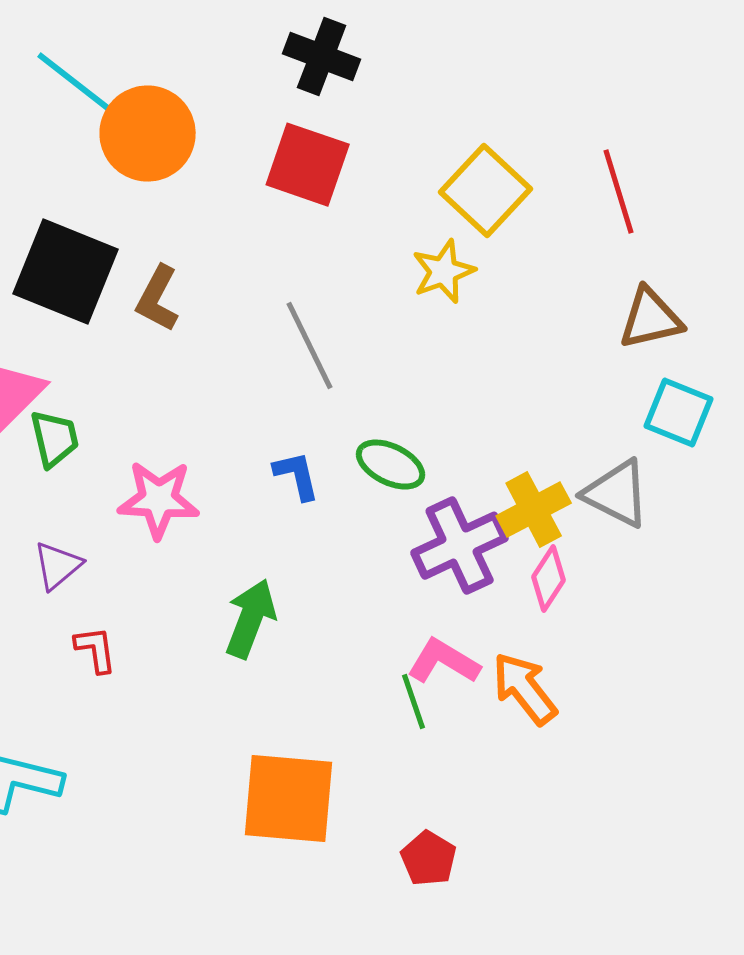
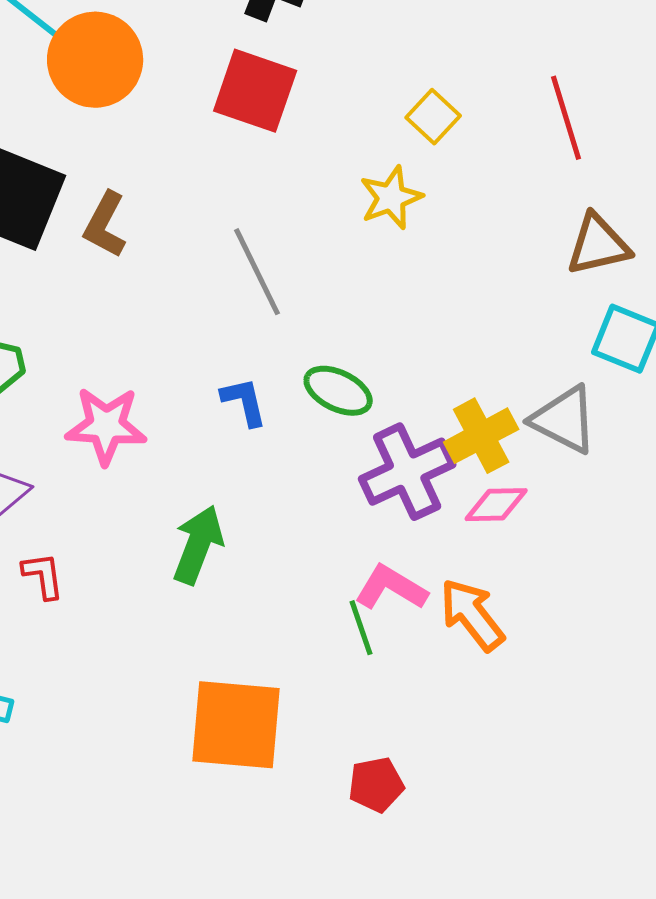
yellow square: (486, 191) -> (433, 117), size x0.6
pink diamond: (549, 579) -> (496, 505), turned 56
red pentagon: (429, 859) -> (376, 785), turned 30

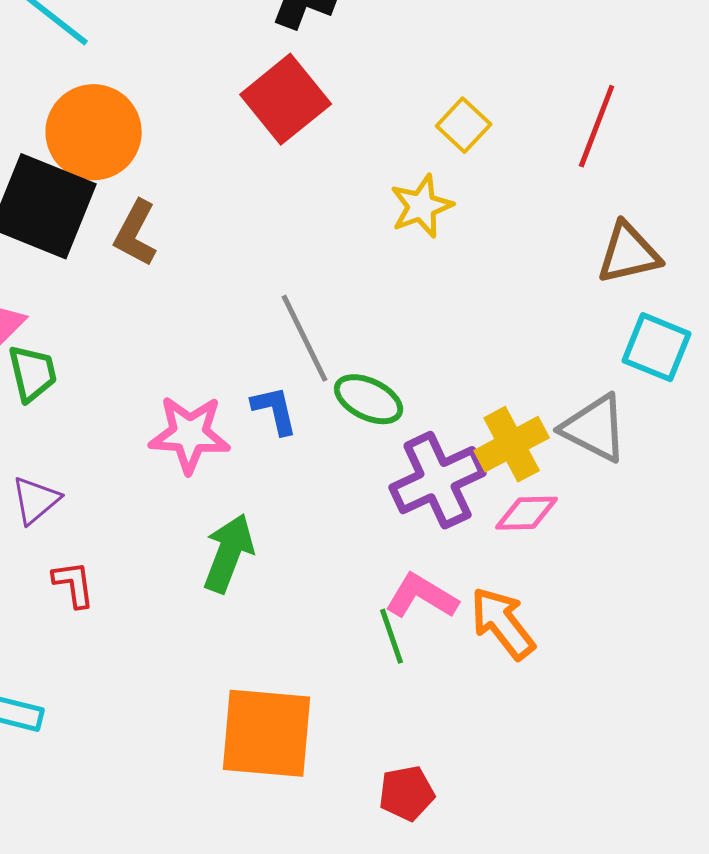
orange circle: (95, 60) -> (94, 132), moved
red square: (255, 91) -> (286, 99), turned 32
red line: (566, 118) -> (597, 126), turned 38
gray line: (257, 272) -> (305, 338), moved
pink star: (106, 426) -> (190, 434), moved

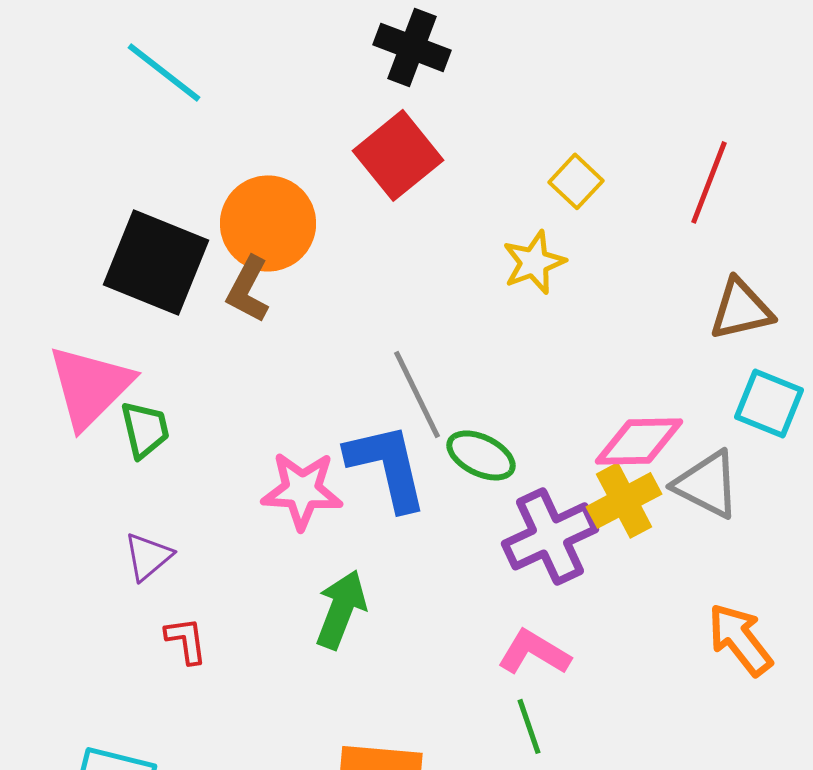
orange circle: (94, 132) -> (268, 223), moved
blue L-shape: (275, 410) -> (387, 466), size x1.8
pink diamond: (527, 513) -> (639, 441), moved, size x1.4
orange arrow: (503, 623) -> (740, 639), moved
green line: (392, 636) -> (529, 726), moved

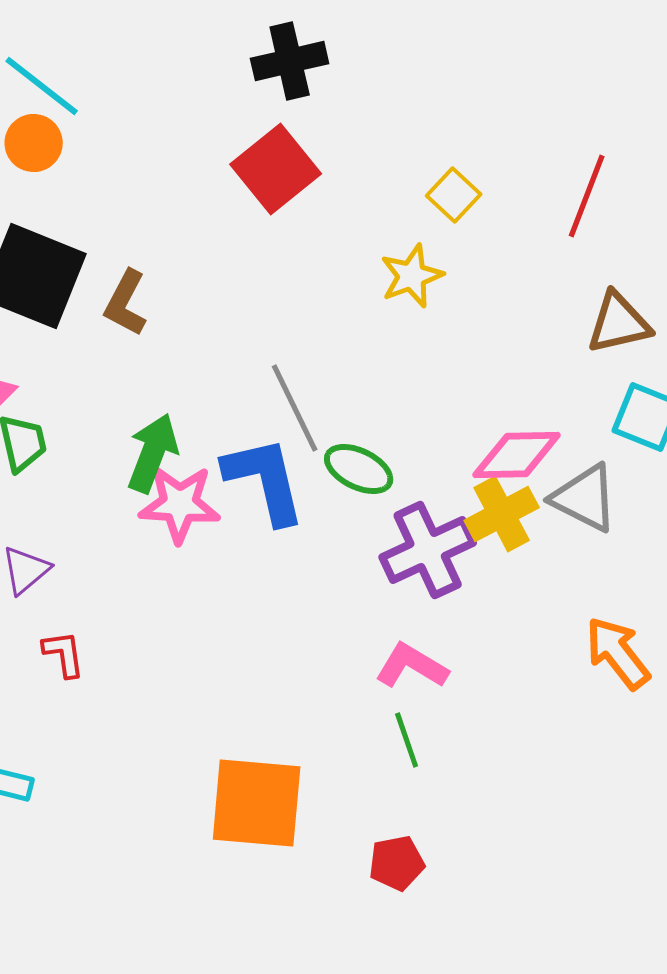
black cross: (412, 47) -> (290, 61), turned -34
orange circle: (268, 223) -> (34, 143), moved, size x0.6
green arrow: (341, 609) -> (153, 453), moved

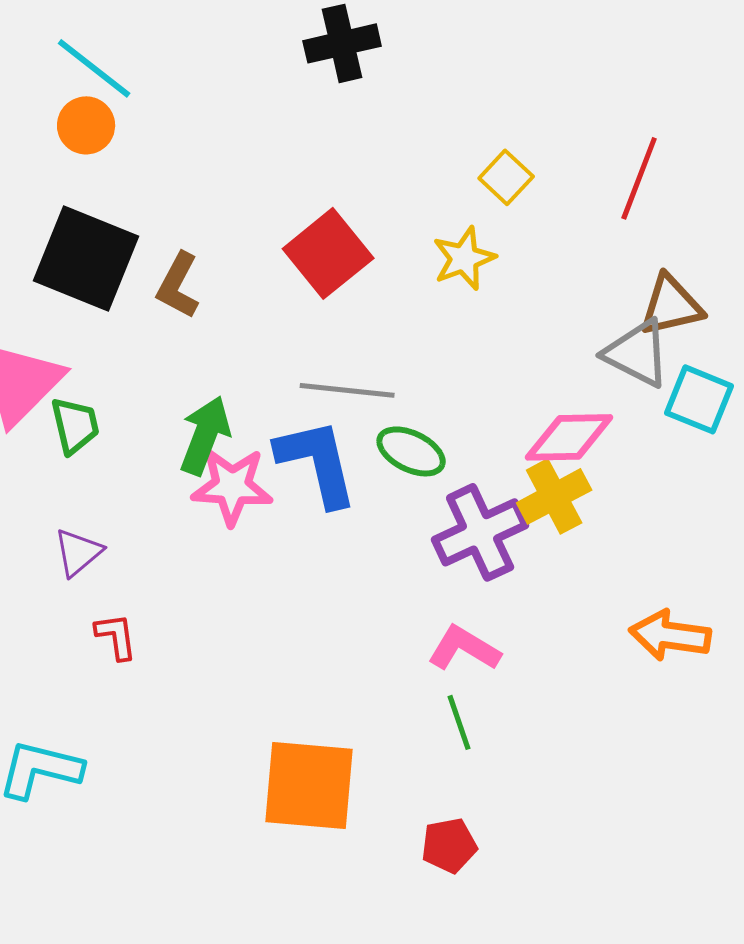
red square: (276, 169) -> (328, 253), moved
gray line: (295, 408) -> (347, 390), turned -58
gray triangle: (585, 498) -> (637, 353), moved
orange arrow: (618, 653) -> (670, 635), turned -44

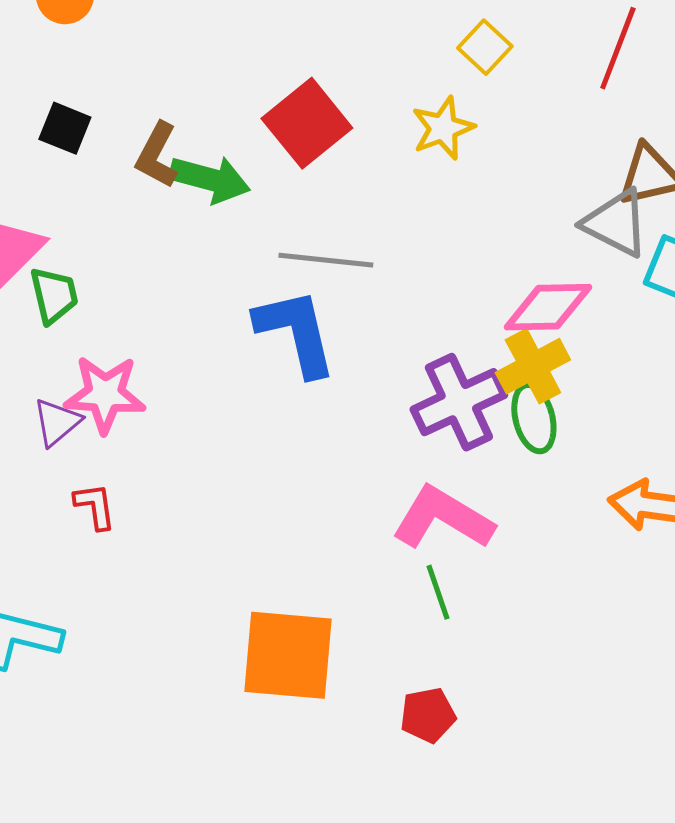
black square: (86, 258) -> (65, 128), size x0.5
green arrow: (205, 435) -> (210, 179), moved, turned 84
green ellipse: (411, 451) -> (534, 418), moved, turned 50
pink star: (232, 486) -> (105, 394), moved
pink L-shape: (464, 648) -> (443, 518), size x1.4

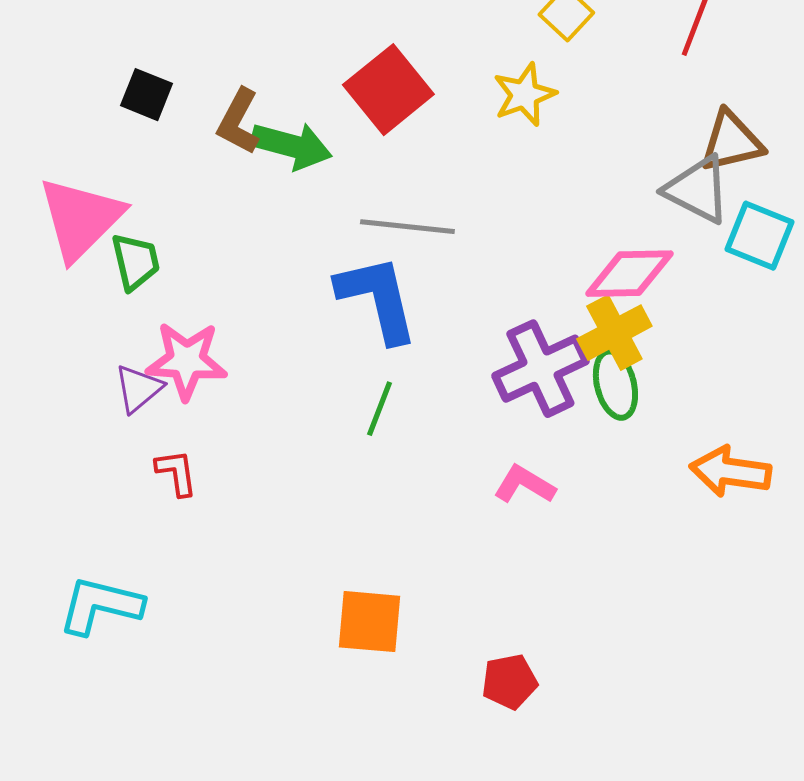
pink L-shape: (443, 518) -> (524, 485), size x0.6
green line: (438, 592) -> (379, 409), moved, turned 40
orange square: (288, 655) -> (369, 622), size x0.7

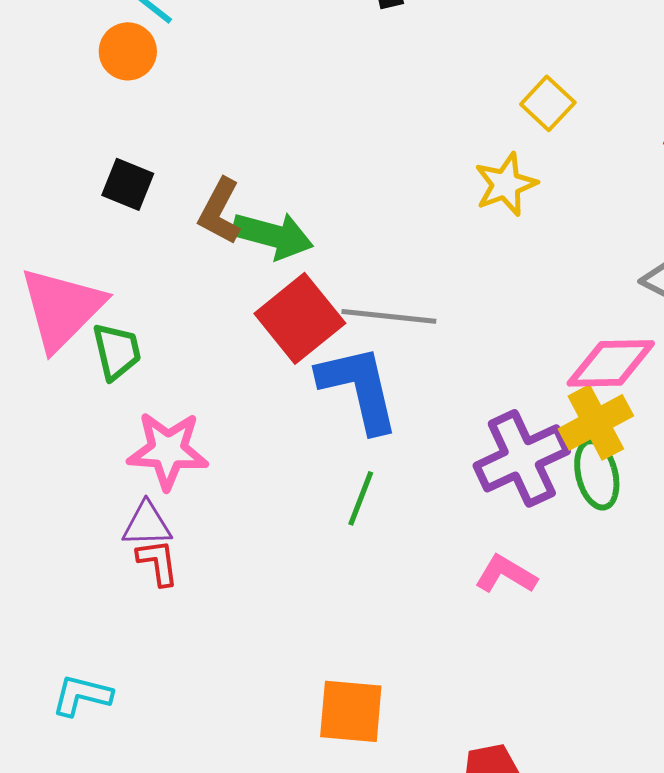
red square: (388, 90) -> (300, 318), moved
purple triangle: (138, 389) -> (147, 524), moved, turned 38
cyan L-shape: (100, 606) -> (82, 695), size x0.7

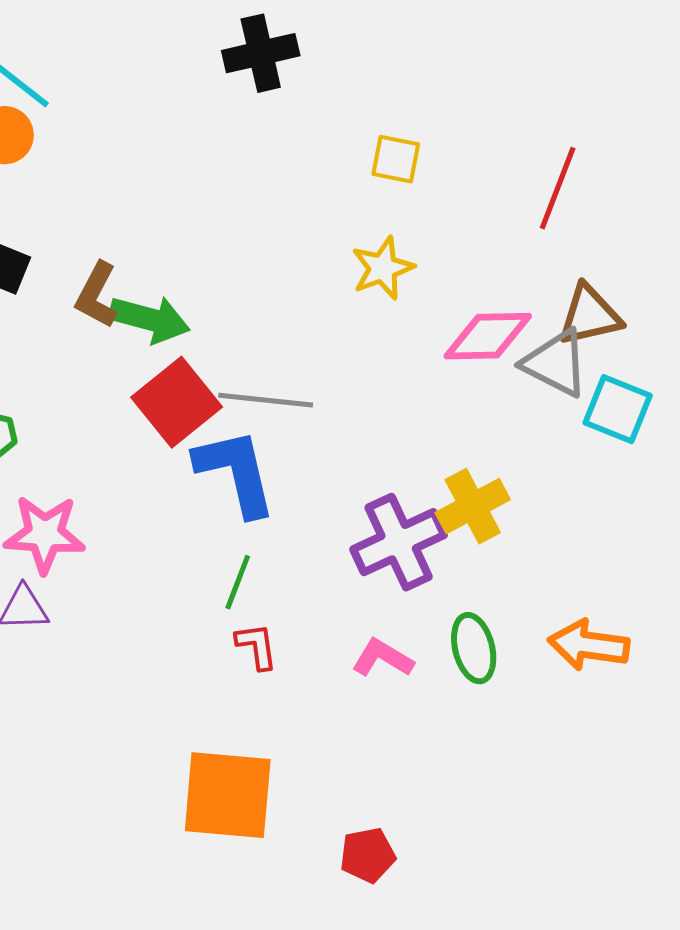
yellow square: (548, 103) -> (396, 159), moved, turned -32
pink diamond: (611, 363) -> (488, 336), moved
green ellipse: (597, 474) -> (474, 648), moved
red L-shape: (158, 562) -> (257, 646), moved
orange square: (351, 711) -> (228, 795), size x1.4

